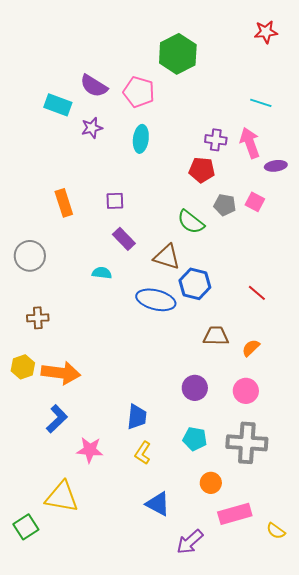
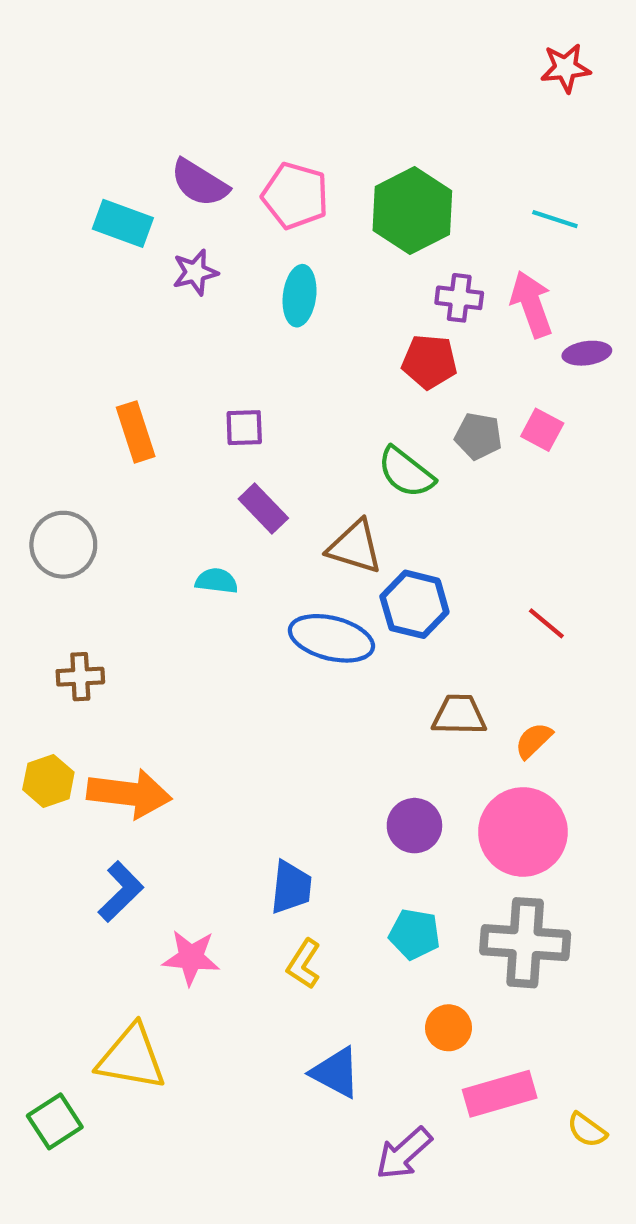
green hexagon: (178, 54) -> (412, 211), moved
pink circle: (246, 391) -> (523, 832), size x1.6

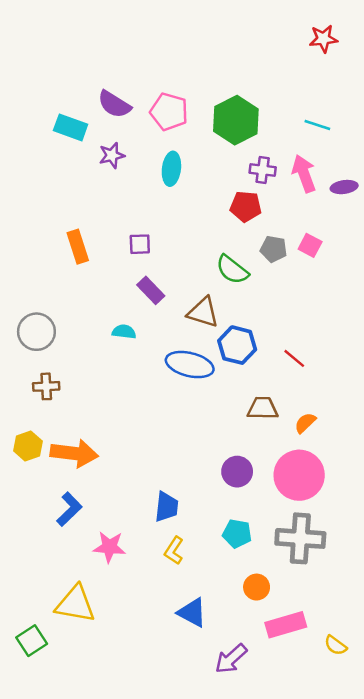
purple ellipse: (587, 353) -> (344, 187), moved
gray circle: (63, 545) -> (36, 332), moved
red line: (546, 623) -> (294, 358), moved

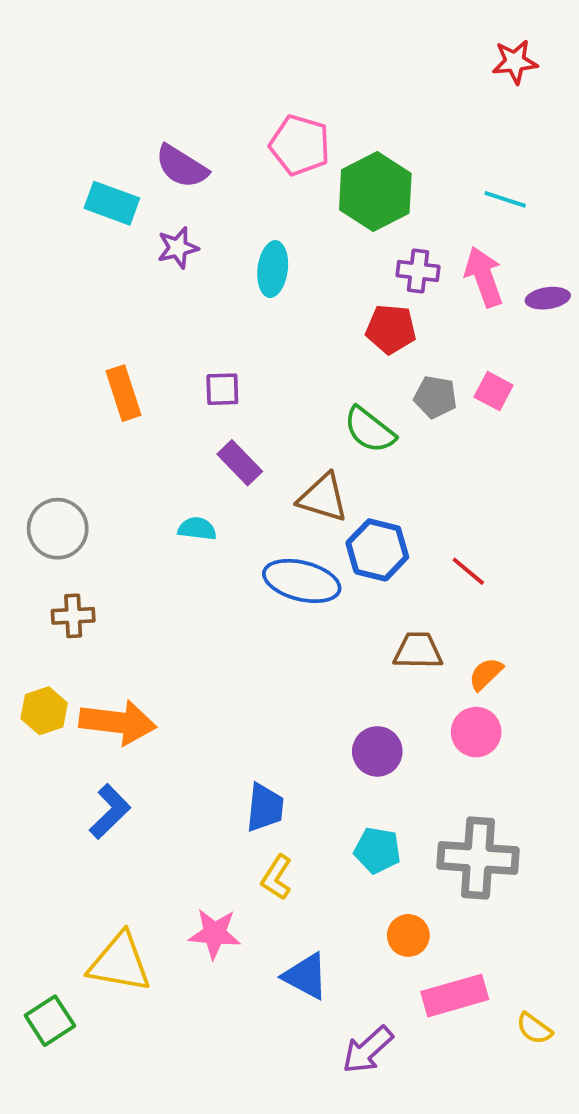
pink pentagon: (169, 112) -> (300, 145), moved
pink circle: (299, 475) -> (476, 732), moved, size x0.6
pink star: (109, 547) -> (215, 934), moved

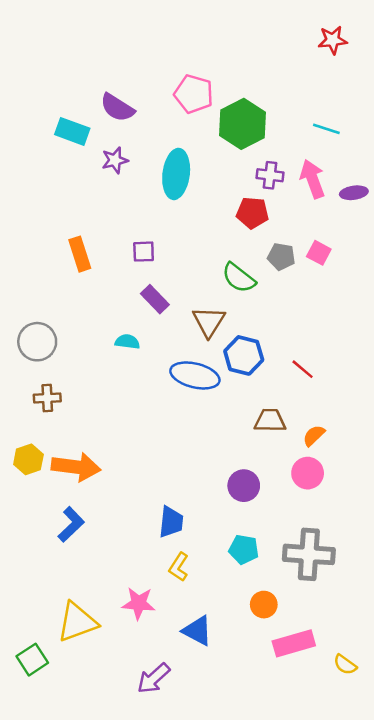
cyan ellipse: (273, 269) -> (176, 174), size x1.4
brown triangle: (323, 498) -> (209, 322), turned 45
yellow triangle: (120, 963) -> (77, 622), turned -30
purple arrow: (368, 1050) -> (154, 678), moved

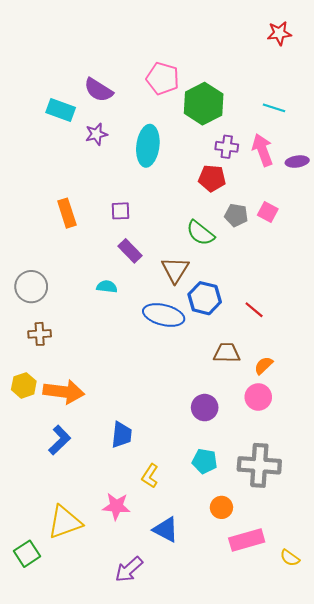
blue trapezoid: (171, 522) -> (122, 435), moved

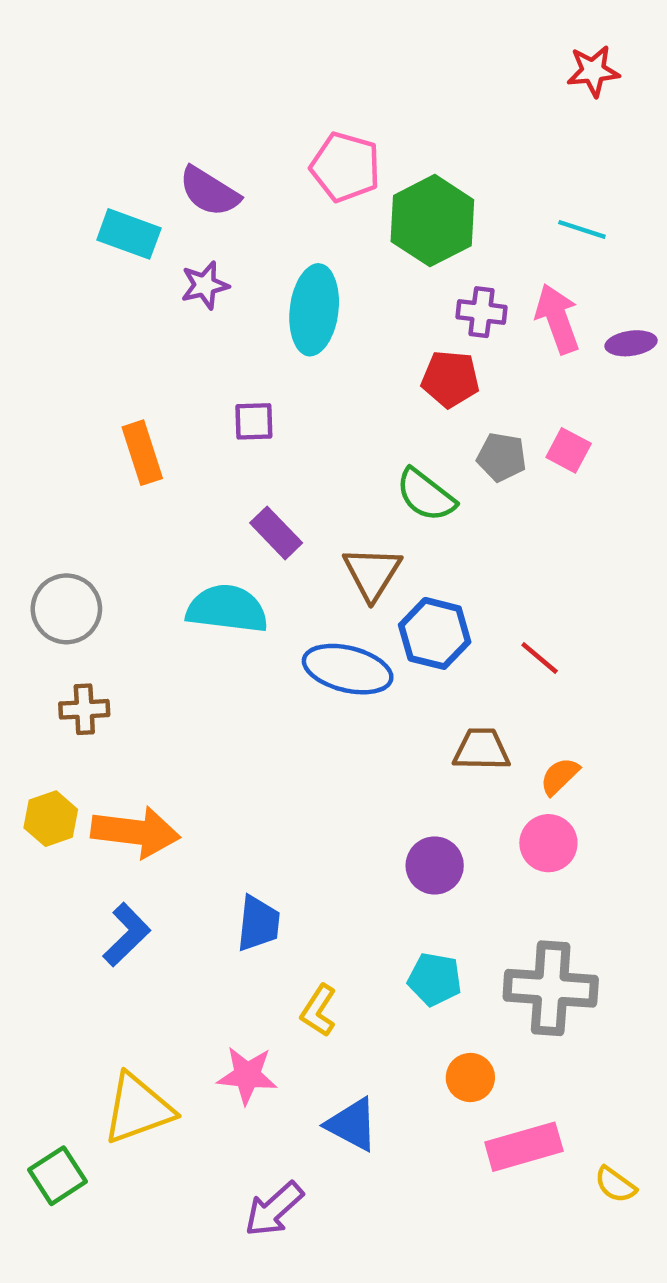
purple square: (121, 211) -> (254, 421), moved
cyan semicircle: (107, 287) -> (227, 609), size x1.8

